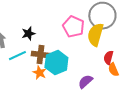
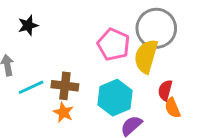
black star: (28, 34) -> (28, 25), moved
cyan hexagon: (56, 63) -> (115, 98), moved

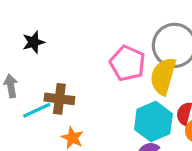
brown cross: (65, 86) -> (59, 99), moved
cyan hexagon: (115, 98) -> (153, 122), moved

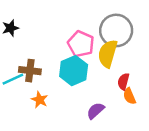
cyan hexagon: (153, 122) -> (74, 71), moved

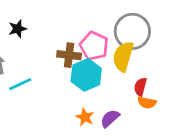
brown cross: (30, 71) -> (69, 55), moved
orange semicircle: (129, 96) -> (147, 103), turned -56
orange star: (40, 100) -> (85, 117), moved

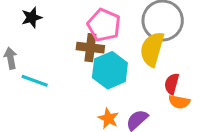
pink pentagon: (94, 46) -> (104, 25), moved
cyan line: (20, 84) -> (35, 81), turned 45

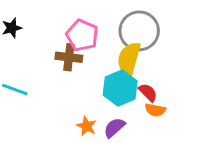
cyan hexagon: (110, 70) -> (120, 88), moved
red semicircle: (172, 84) -> (148, 92), turned 120

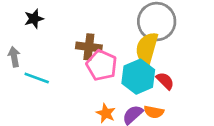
pink pentagon: (82, 35) -> (102, 65), moved
orange semicircle: (155, 110) -> (154, 112), moved

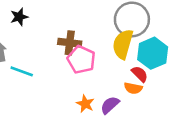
cyan hexagon: (138, 77) -> (153, 53), moved
orange semicircle: (154, 112) -> (133, 88), moved

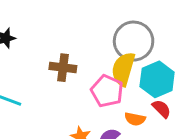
pink pentagon: (81, 60) -> (107, 91), moved
red semicircle: (140, 74) -> (161, 109), moved

